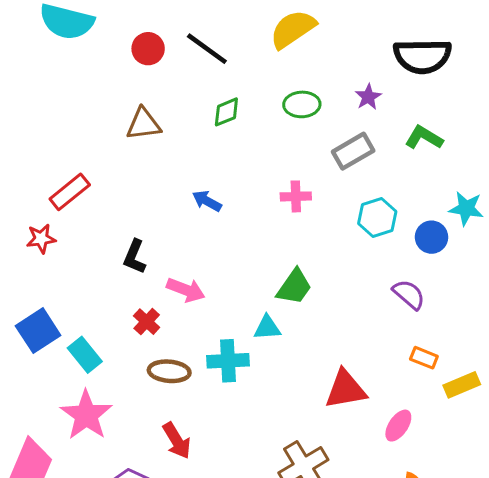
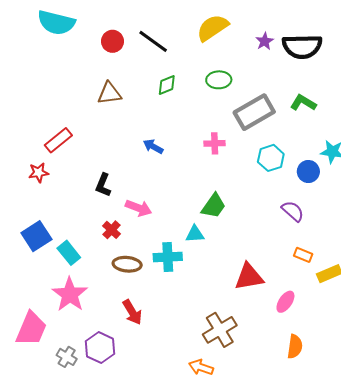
purple star: (368, 97) -> (265, 41), moved
gray rectangle: (353, 151) -> (254, 112), size x1.4

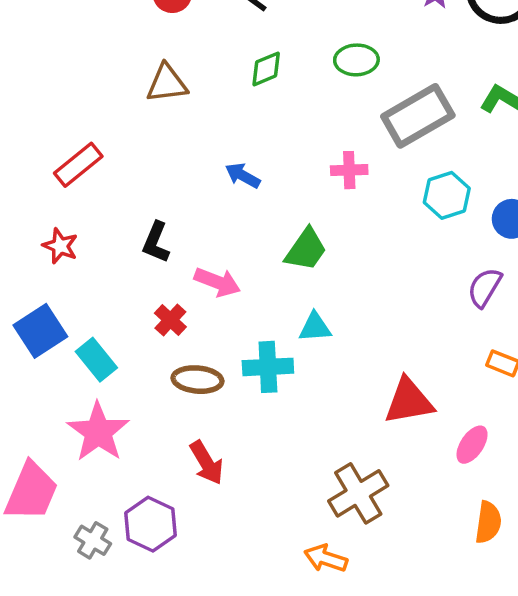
red star: (39, 173) -> (60, 246), moved, turned 30
green trapezoid: (214, 206) -> (306, 250), moved
purple semicircle: (293, 211) -> (485, 287), turned -100

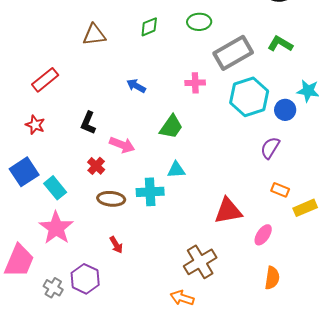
cyan hexagon: (447, 195) -> (249, 97), size x1.5
red arrow: (207, 463) -> (116, 245), size x0.7

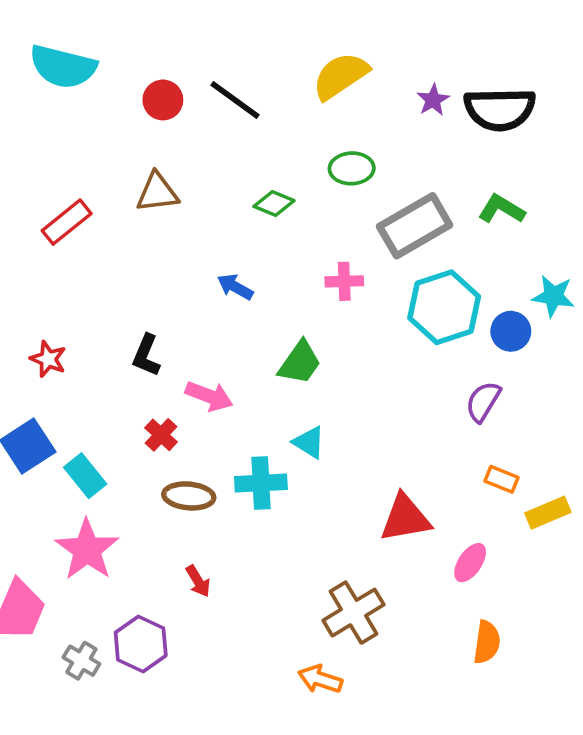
green diamond: (149, 27) -> (274, 204), moved, turned 45
red rectangle: (45, 80) -> (67, 222), moved
cyan triangle: (176, 170) -> (309, 442), turned 36

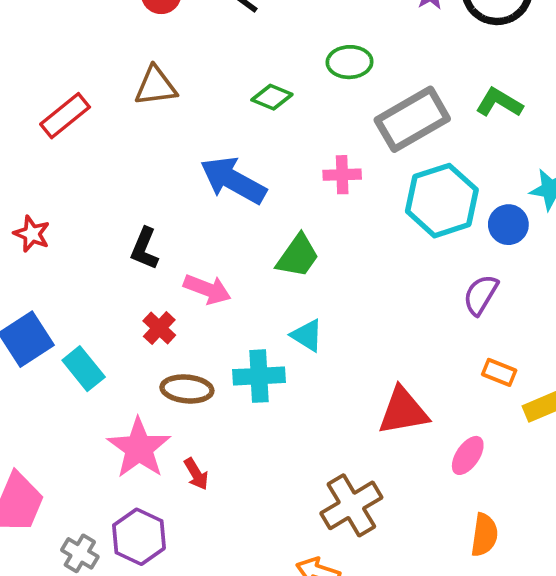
blue arrow: (235, 287) -> (233, 180), size x1.8
red star: (48, 359) -> (32, 234), moved
pink star: (87, 550) -> (139, 448), moved

